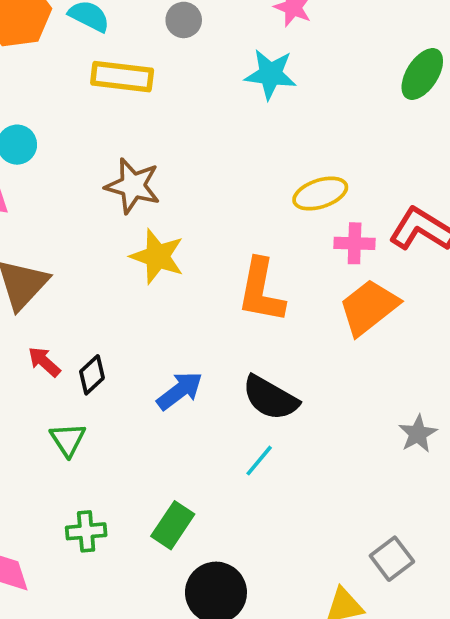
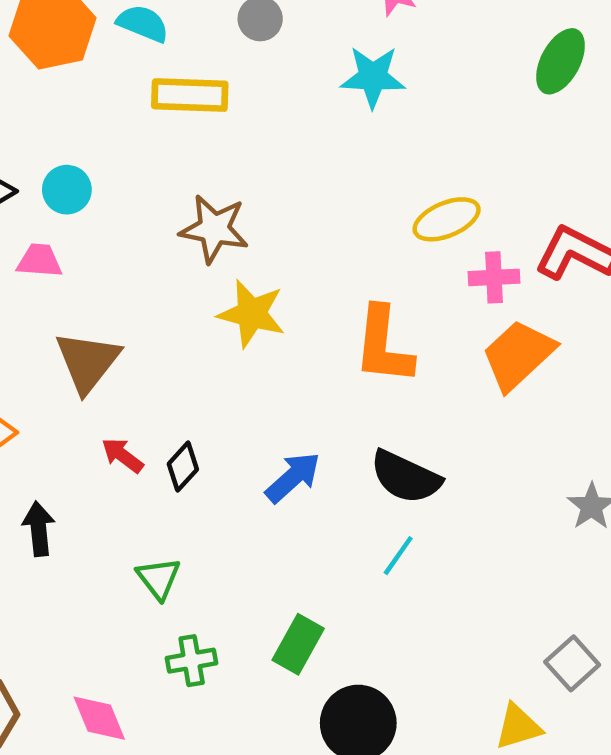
green triangle: (68, 440) -> (159, 578), moved

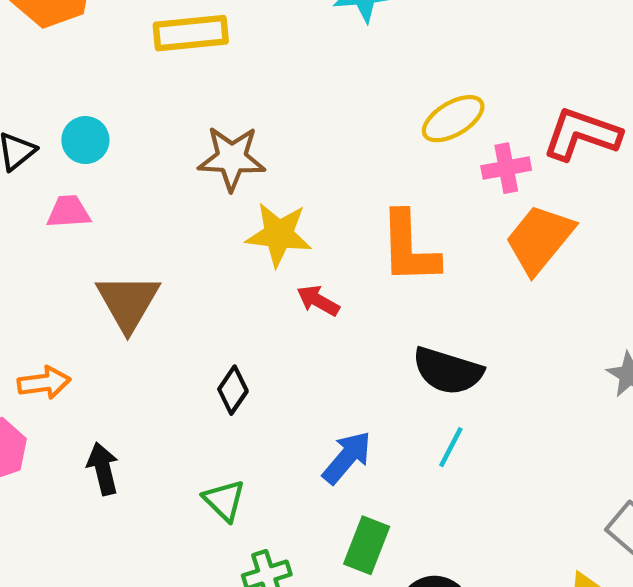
red arrow: (122, 455) -> (318, 301), moved
blue arrow: (293, 477) -> (347, 458), moved

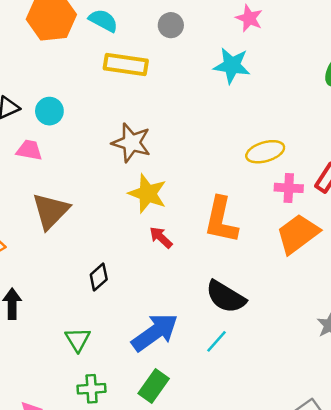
blue arrow: (347, 458) -> (155, 332), size x1.4

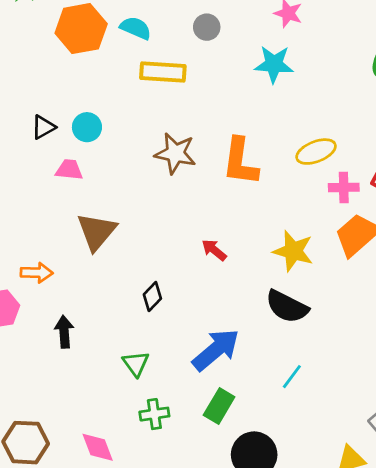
yellow star: (148, 194) -> (293, 251), moved
orange L-shape: (221, 220) -> (240, 162), moved
cyan line: (217, 341) -> (292, 377), moved

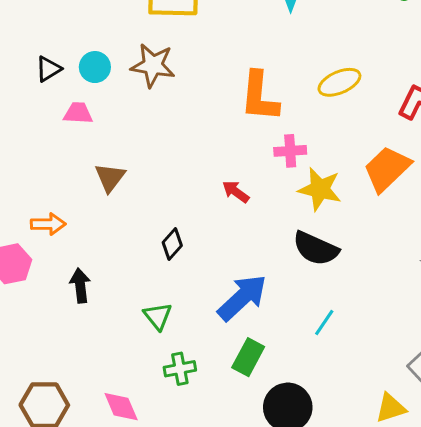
brown star: (175, 153) -> (153, 65), moved
pink cross: (344, 187) -> (290, 151), moved
brown triangle: (97, 232) -> (110, 177), size x0.7

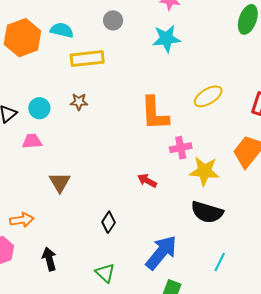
brown star: (153, 65) -> (79, 102), size x0.6

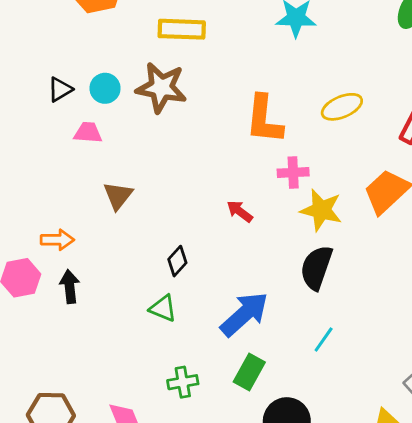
brown star: (79, 102) -> (161, 88), size x2.0
black semicircle: (207, 212) -> (316, 268), turned 84
black arrow: (49, 259) -> (70, 287), moved
green triangle: (105, 273) -> (163, 308), moved, turned -30

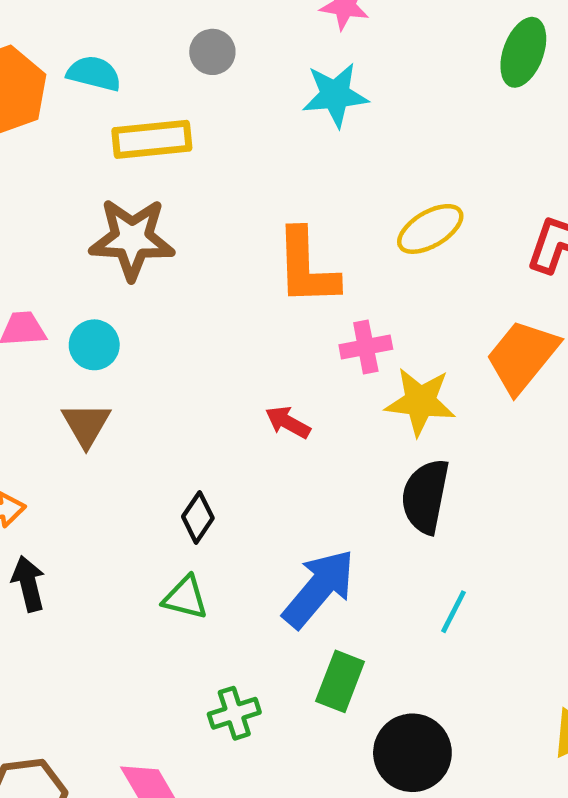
cyan circle: (105, 88) -> (94, 345), moved

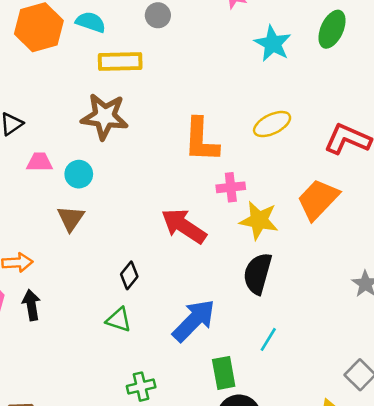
cyan star: (335, 95) -> (273, 44), moved, turned 30
red arrow: (288, 422) -> (184, 226), size x1.8
green rectangle: (340, 681) -> (224, 373), moved, turned -36

